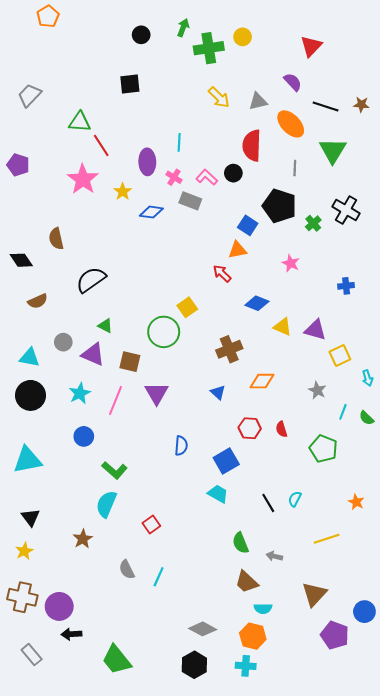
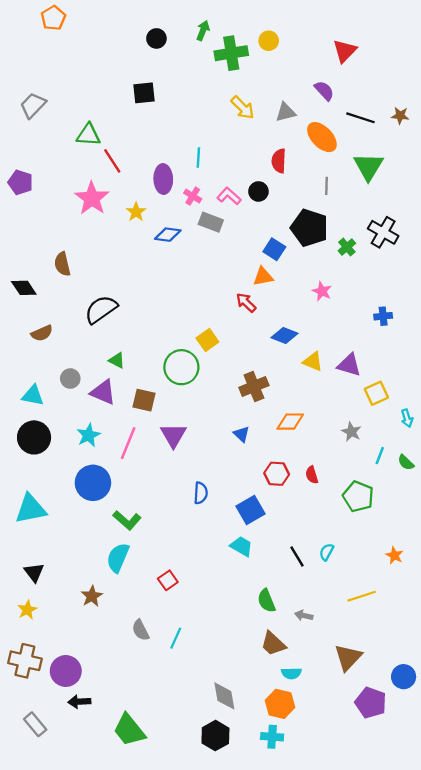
red semicircle: (252, 145) -> (279, 161), size x0.7
blue circle: (84, 436) -> (93, 483), size x1.6
gray diamond: (203, 629) -> (224, 696), turned 52

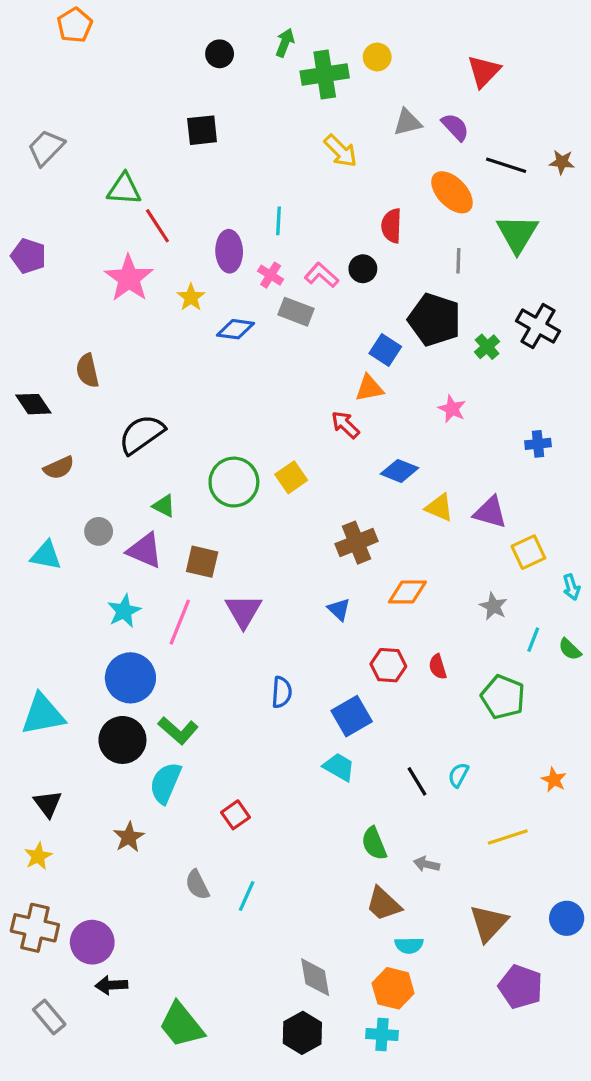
gray triangle: (286, 112) -> (407, 122), moved
green circle: (181, 367) -> (234, 482), moved
black circle: (34, 437) -> (122, 740), moved
blue circle: (404, 677) -> (567, 918), moved

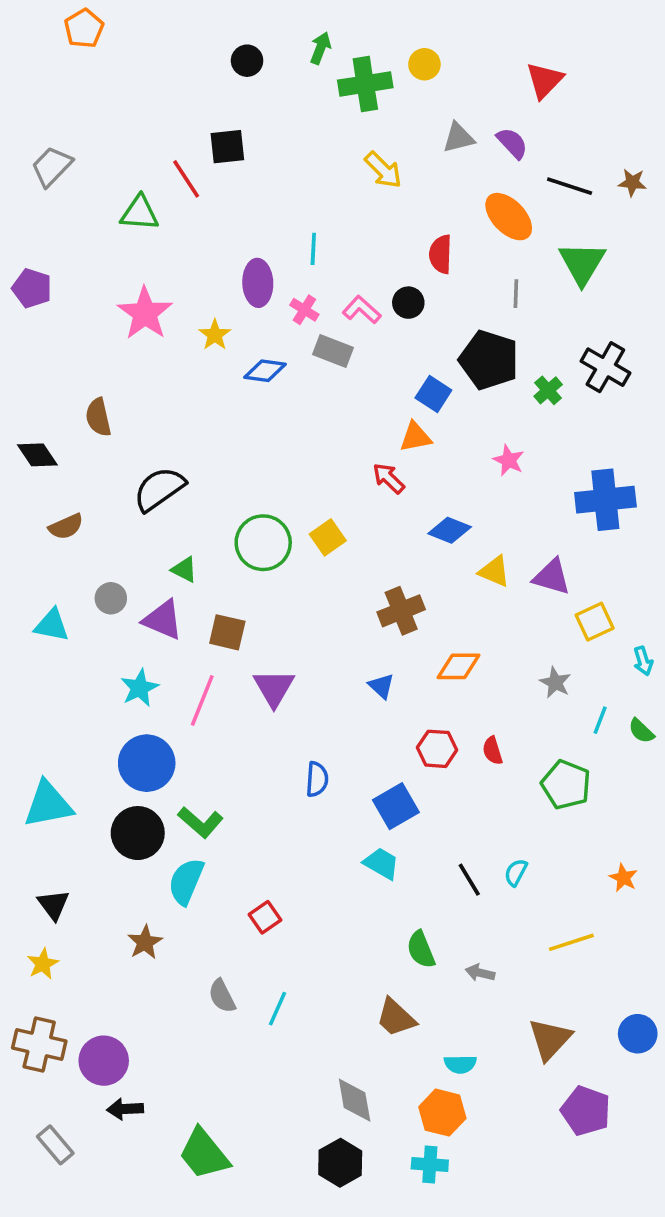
red line: (157, 226) -> (186, 179), moved
blue cross: (538, 444) -> (605, 500), size x2.0
brown trapezoid: (384, 904) -> (396, 1018), moved

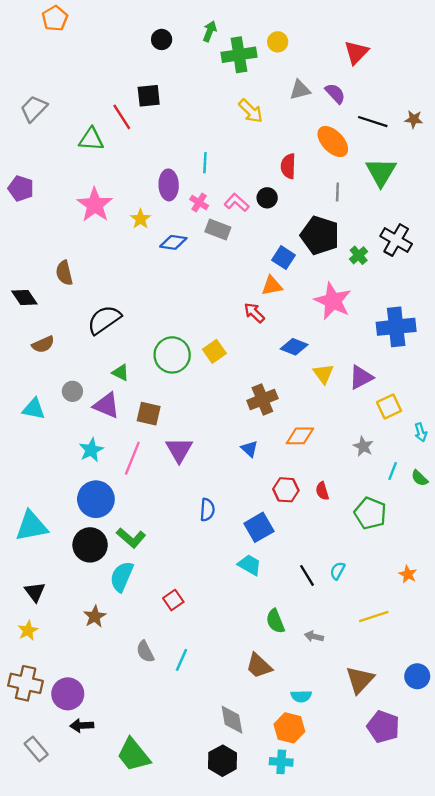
pink star: (509, 460) -> (333, 301), size x1.8
yellow triangle: (494, 571) -> (323, 374), turned 30
purple triangle: (552, 577) -> (361, 377), turned -44

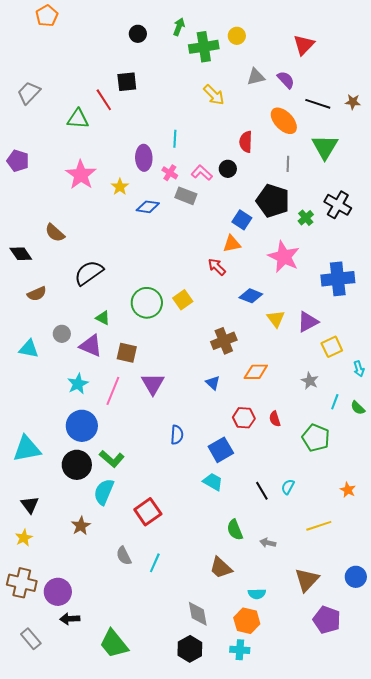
brown semicircle: (64, 273) -> (55, 233), turned -35
red square: (173, 600) -> (148, 512), size x1.5

